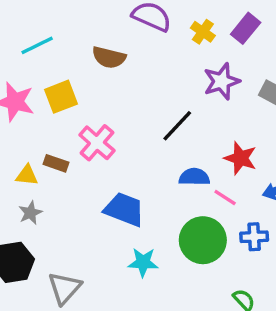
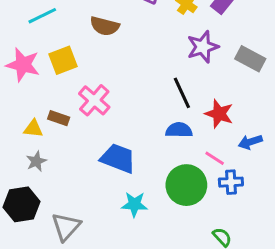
black line: (177, 126) -> (182, 93), moved, turned -68
pink line: (225, 197) -> (215, 158), moved

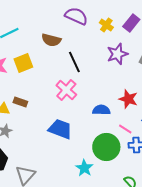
black line: (182, 93) -> (74, 62), moved
pink cross: (94, 100) -> (66, 90), moved
cyan star: (134, 204) -> (84, 168), moved, turned 30

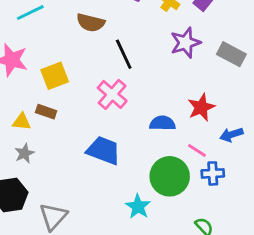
yellow square: (23, 63) -> (55, 76), moved
red star: (128, 99) -> (201, 107), turned 30

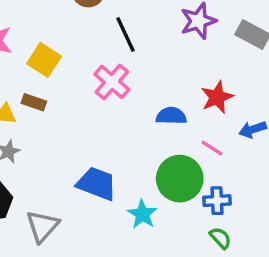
yellow square: (55, 76) -> (44, 60), turned -36
blue trapezoid: (104, 150) -> (97, 184), moved
blue cross: (213, 173) -> (217, 201), moved

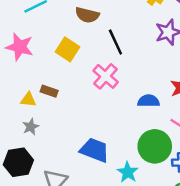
yellow square: (44, 60) -> (68, 49), moved

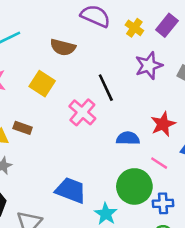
black line: (115, 42) -> (106, 88), moved

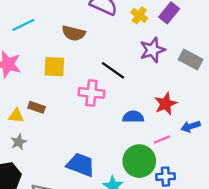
yellow square: (42, 84) -> (54, 67), turned -30
black line: (106, 88) -> (113, 70), turned -30
pink cross: (82, 112) -> (91, 93), turned -35
pink line: (159, 163) -> (162, 140), turned -56

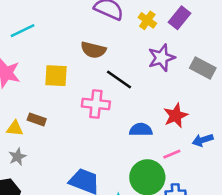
brown semicircle: (74, 33) -> (93, 50), moved

